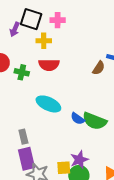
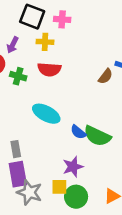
purple arrow: (15, 29) -> (13, 45), moved
purple star: (79, 160) -> (73, 167), moved

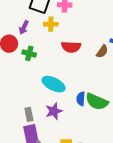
red semicircle: (49, 69) -> (71, 47), moved
blue semicircle: (78, 132) -> (81, 99), turned 56
purple star: (73, 167) -> (54, 111), moved

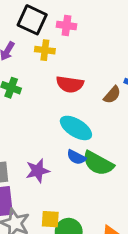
cyan ellipse: (54, 84) -> (76, 128), moved
blue semicircle: (81, 99) -> (76, 157), turned -72

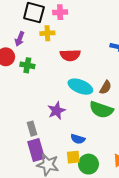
brown semicircle: (112, 95) -> (106, 87), moved
blue semicircle: (76, 157) -> (78, 139), moved
purple star: (38, 171) -> (56, 111), moved

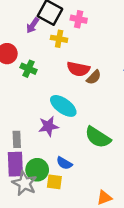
purple arrow: (20, 39) -> (33, 25), moved
cyan ellipse: (80, 87) -> (63, 106), moved
brown semicircle: (106, 87) -> (94, 77), moved
green circle: (88, 164) -> (37, 170), moved

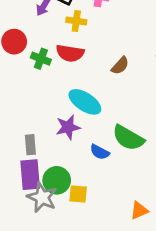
red semicircle: (78, 69) -> (70, 53), moved
blue semicircle: (64, 163) -> (100, 152), moved

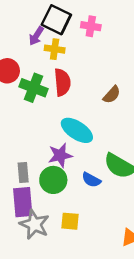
yellow cross: (76, 21) -> (55, 49), moved
red semicircle: (70, 53) -> (62, 82), turned -104
green cross: (41, 59) -> (34, 88), size x1.4
green circle: (57, 180) -> (53, 180), moved

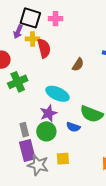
red semicircle: (62, 82) -> (44, 48), moved
green cross: (34, 88) -> (18, 82), moved, turned -36

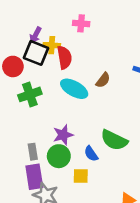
black square: (30, 18) -> (36, 53), moved
cyan ellipse: (57, 94) -> (74, 89), moved
blue semicircle: (73, 127) -> (91, 154), turned 32
yellow square: (63, 159) -> (81, 176), moved

